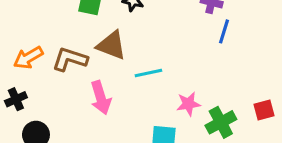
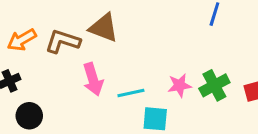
cyan line: (148, 73) -> (131, 93), moved
green cross: (221, 122) -> (214, 85), moved

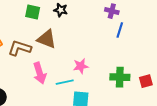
pink star: (180, 85) -> (81, 66), moved
green cross: (214, 85) -> (120, 77), turned 30

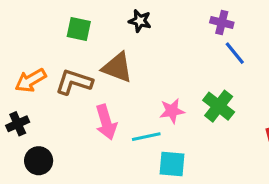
green square: (33, 12) -> (79, 29), moved
blue line: (120, 30) -> (235, 53), turned -56
green cross: (120, 77) -> (219, 106), moved, turned 36

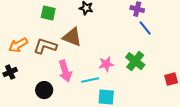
black circle: (39, 161) -> (44, 90), moved

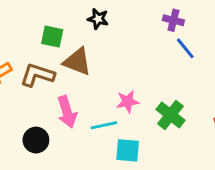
green square: (48, 13) -> (52, 37), moved
green cross: (135, 61) -> (170, 115), moved

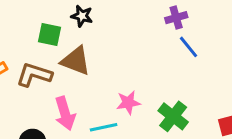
black star: (98, 19) -> (82, 16), moved
purple cross: (173, 20) -> (176, 18), turned -30

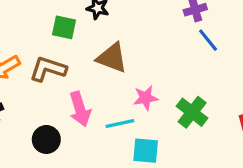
brown triangle: (76, 61) -> (112, 58), moved

